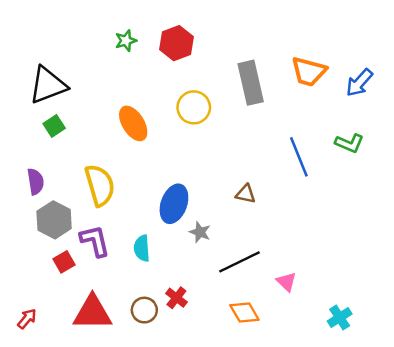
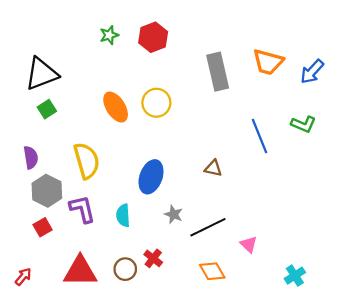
yellow circle: (194, 107) -> (156, 103), moved
gray star: (200, 232) -> (174, 214), moved
red square: (64, 262) -> (43, 227), moved

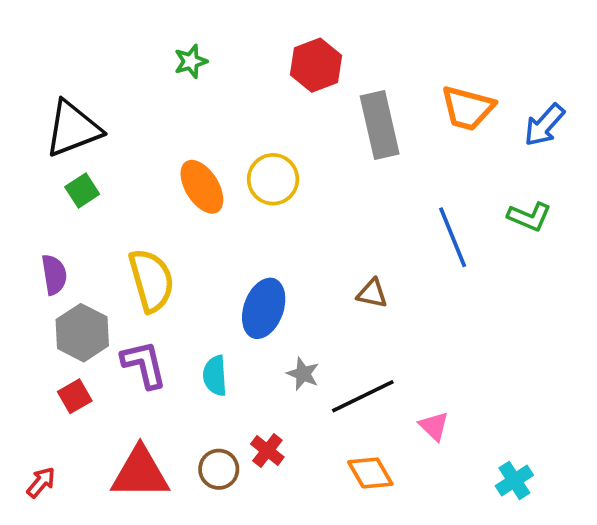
red hexagon: (153, 37) -> (316, 65), moved

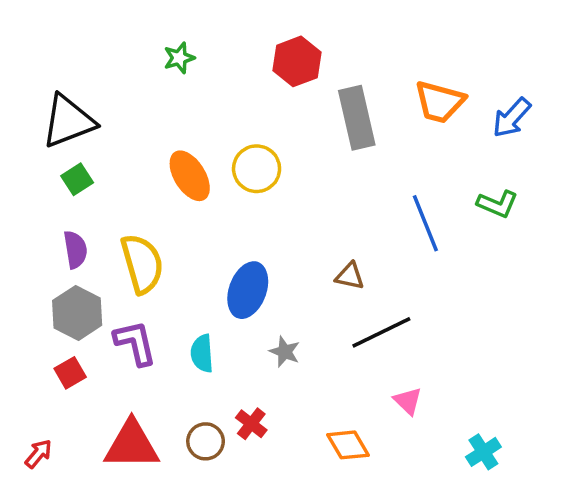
purple semicircle: (54, 275) -> (75, 250), moved
black line: (363, 396) -> (381, 332), moved

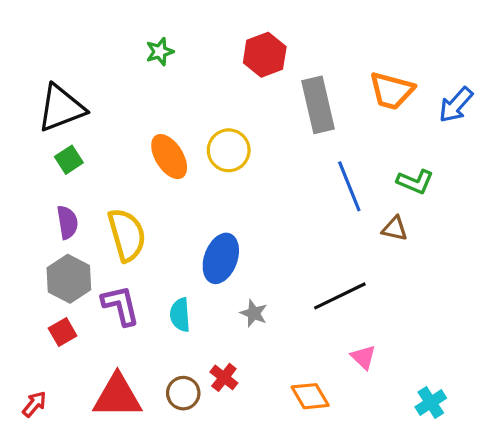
green L-shape: (498, 204) -> (415, 182), moved
blue line: (425, 223) -> (349, 186), moved
brown triangle: (350, 276) -> (395, 229), moved

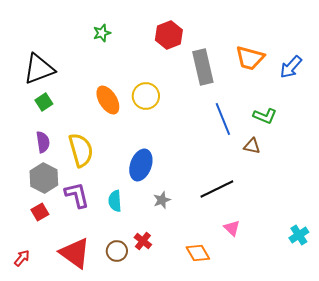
gray star: (254, 313) -> (162, 200), turned 30
red triangle: (117, 396) -> (75, 253), turned 36
cyan cross: (431, 403) -> (299, 235), moved

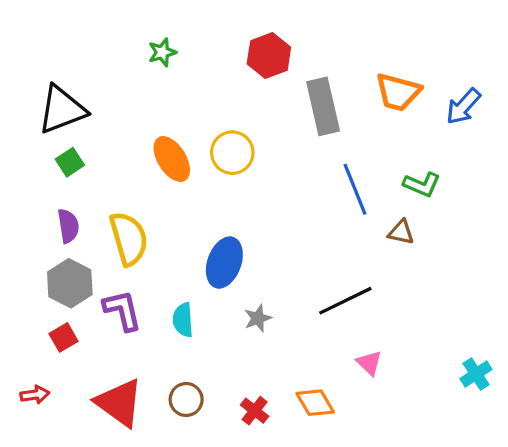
red cross: (143, 241) -> (255, 411), moved
red arrow: (22, 258) -> (35, 395), moved, turned 42

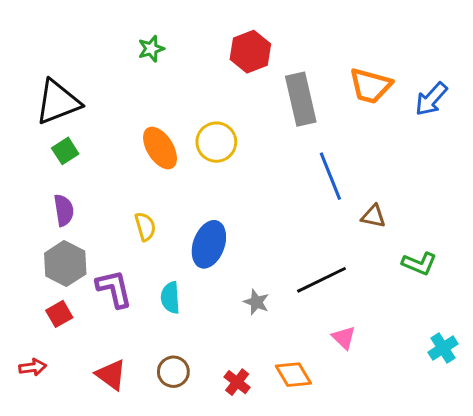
green L-shape: (422, 184) -> (419, 264), moved
yellow semicircle: (129, 239) -> (145, 227), moved, size x0.6
gray star: (258, 318) -> (256, 302), moved, turned -30
red triangle: (119, 403) -> (111, 375), size x0.7

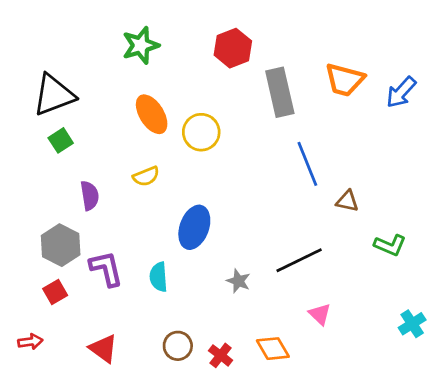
green star: (151, 49) -> (141, 45), size x1.5
orange ellipse: (160, 148) -> (152, 114), moved
purple semicircle: (64, 210) -> (90, 196), moved
yellow semicircle: (145, 227) -> (146, 176), moved, turned 84
brown circle: (173, 372) -> (178, 346), moved

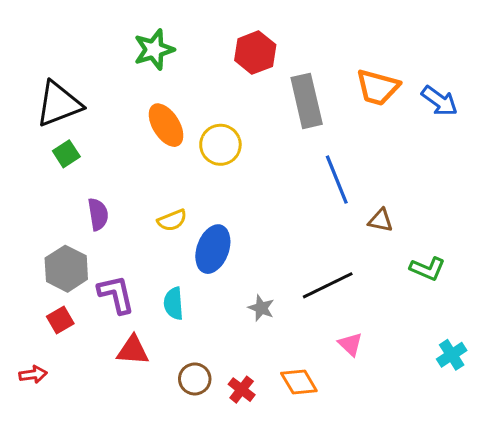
blue arrow: (401, 92) -> (440, 101), turned -96
yellow semicircle: (146, 176) -> (172, 220), moved
red triangle: (103, 349) -> (133, 350), moved, turned -32

